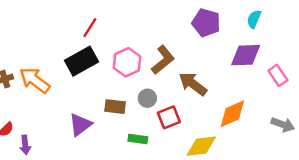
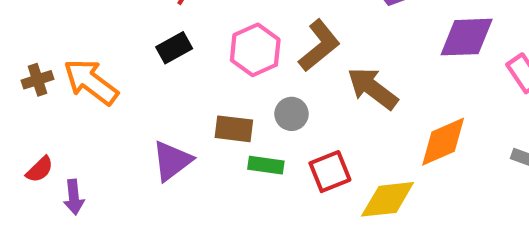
black rectangle: (81, 61) -> (174, 48), size x0.6
red square: (169, 117) -> (330, 172), moved
green rectangle: (138, 139) -> (266, 165), moved

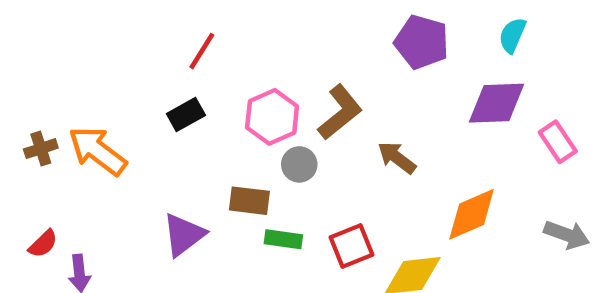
brown arrow: (373, 88) -> (397, 158), size x0.7
gray circle: (292, 114) -> (299, 164), moved

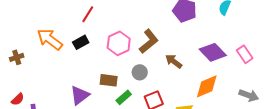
purple diamond: (496, 103) -> (213, 52), moved, turned 48
orange arrow: (97, 151) -> (50, 39), moved
gray circle: (299, 164) -> (140, 72), moved
green rectangle: (283, 239) -> (124, 97), turned -49

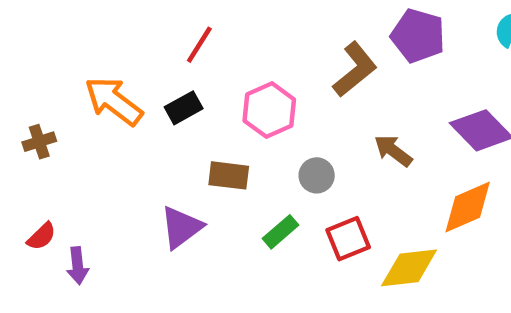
brown L-shape: (149, 41) -> (355, 69), moved
brown rectangle: (109, 80) -> (229, 175), moved

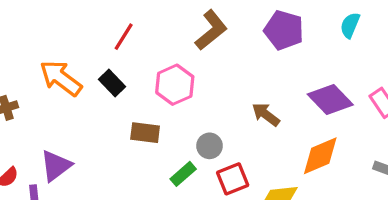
brown L-shape: (355, 69) -> (211, 30), moved
black rectangle: (184, 108) -> (112, 83), turned 75
gray circle: (317, 175) -> (210, 146), moved
purple triangle: (181, 227) -> (56, 166), moved

